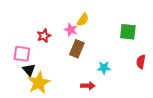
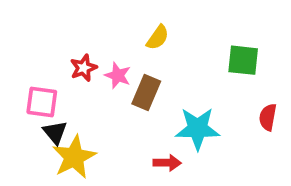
pink star: (71, 30) -> (118, 75), moved
cyan star: (104, 68) -> (198, 129), size x1.6

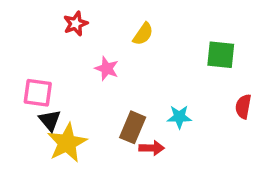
red star: (84, 68) -> (76, 24), moved
brown rectangle: (146, 93) -> (133, 127), moved
cyan star: (198, 129) -> (179, 117), size x0.6

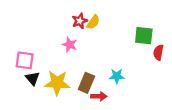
red star: (76, 24) -> (80, 21), moved
red semicircle: (243, 107) -> (158, 52), moved
yellow star: (67, 143) -> (57, 83), moved, turned 30

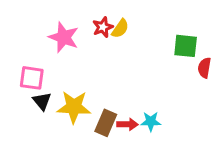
pink star: (70, 45) -> (64, 37), moved, size x1.5
cyan star: (117, 76) -> (151, 121), moved
brown rectangle: (86, 83) -> (106, 123), moved

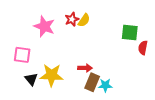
black triangle: (42, 101) -> (31, 79), moved
brown rectangle: (106, 123) -> (92, 82), moved
red arrow: (128, 124) -> (85, 68), moved

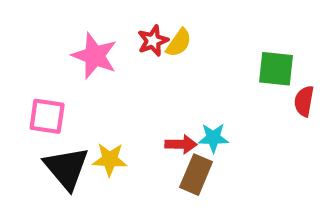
yellow star: (51, 75) -> (110, 159), size x0.7
black triangle: (31, 79) -> (66, 168), size x1.6
cyan star: (105, 85) -> (213, 138), moved

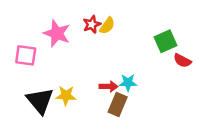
green square: (276, 69) -> (166, 41), turned -30
red semicircle: (304, 101) -> (182, 61), turned -72
pink square: (47, 116) -> (26, 55), moved

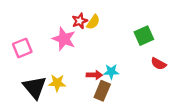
pink star: (57, 33) -> (64, 39), moved
pink square: (26, 55) -> (22, 48), turned -30
red semicircle: (182, 61) -> (159, 64), moved

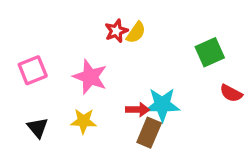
pink star: (64, 39) -> (90, 77), moved
cyan star: (111, 72) -> (162, 105), size x1.5
black triangle: (35, 87) -> (38, 128), moved, size x0.6

